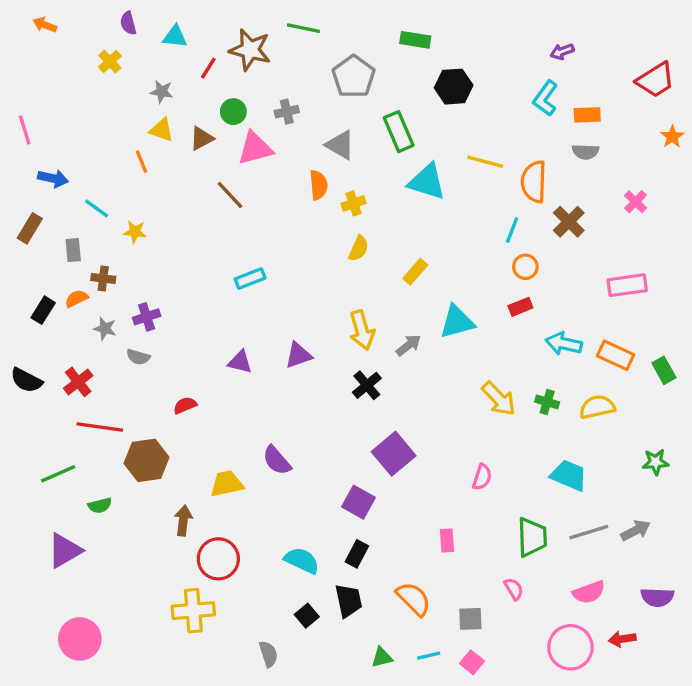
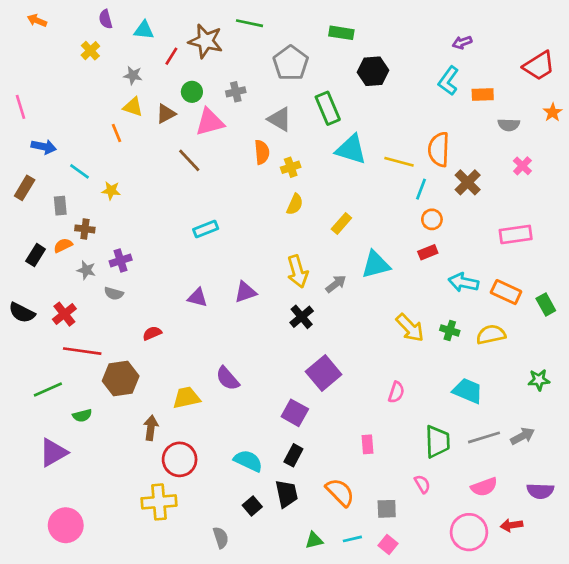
gray semicircle: (585, 152) -> (509, 125), moved
yellow line: (485, 162) -> (399, 162), moved

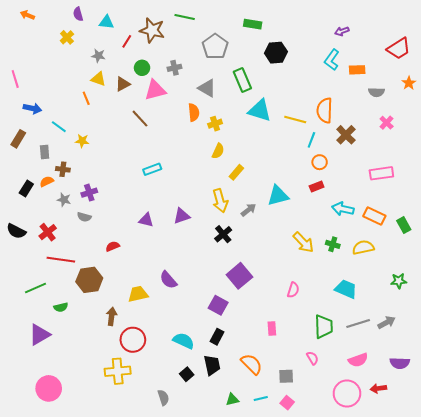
yellow rectangle: (341, 223) -> (236, 172), moved

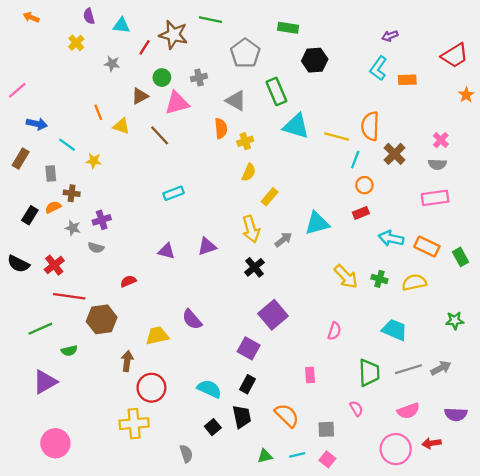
pink line: (15, 79) -> (17, 90), turned 66
yellow triangle: (98, 79) -> (121, 126), moved
gray semicircle: (376, 92) -> (437, 164), moved

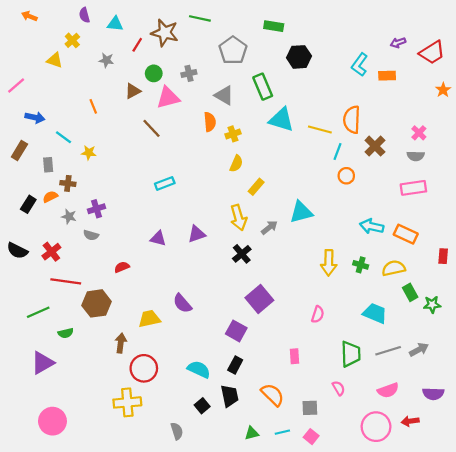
purple arrow: (390, 36) -> (398, 43), moved
yellow triangle: (121, 126) -> (55, 60), moved
red rectangle: (361, 213) -> (443, 256), moved, turned -64
green rectangle: (460, 257) -> (410, 292), moved
yellow arrow: (346, 277) -> (329, 263), turned 45

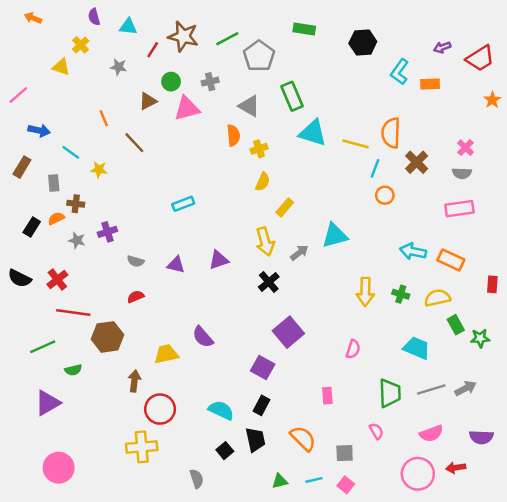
green line: (200, 18) -> (227, 39), moved, turned -40
black hexagon: (299, 57) -> (363, 42), moved
brown line: (152, 128) -> (134, 143), moved
gray semicircle: (91, 235) -> (136, 261), moved

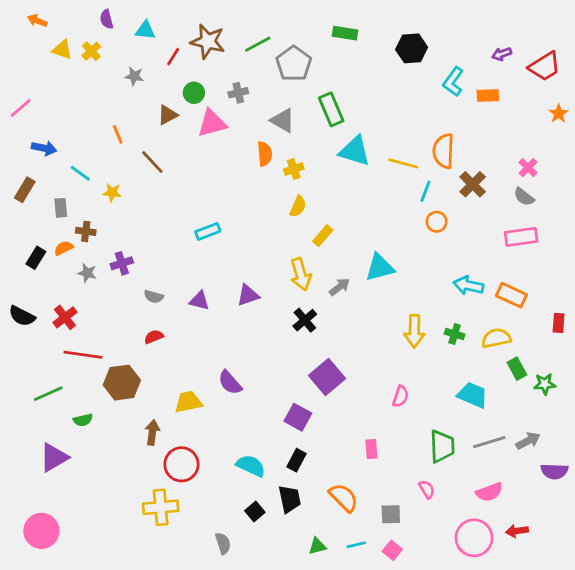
yellow triangle: (61, 67) -> (62, 50), moved
gray semicircle: (462, 173) -> (524, 197), turned 36
purple semicircle: (481, 437) -> (554, 471), moved
pink circle: (59, 468) -> (41, 531), moved

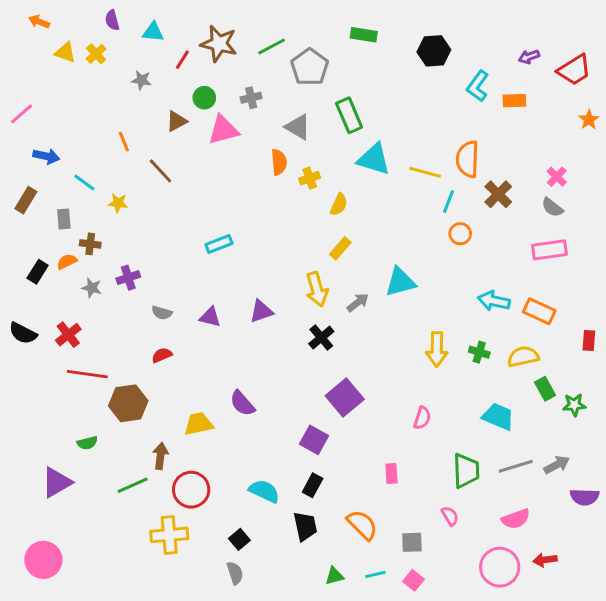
yellow semicircle: (298, 206) -> (339, 204), moved
green line: (48, 394) -> (133, 485), moved
black square: (255, 511) -> (239, 539), moved

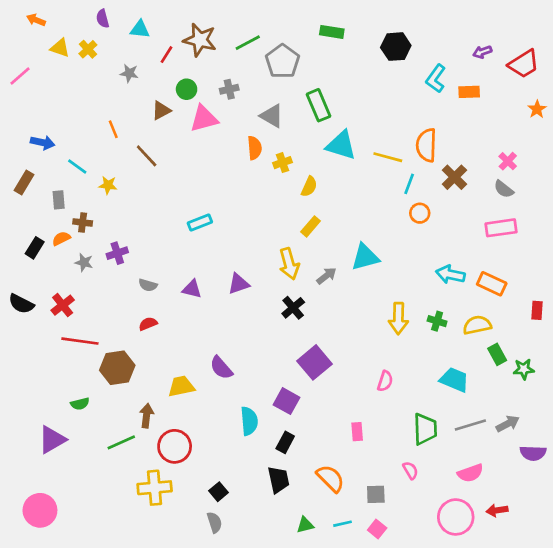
pink line: (21, 114) -> (20, 76), moved
cyan semicircle: (264, 491) -> (249, 421), moved, turned 60

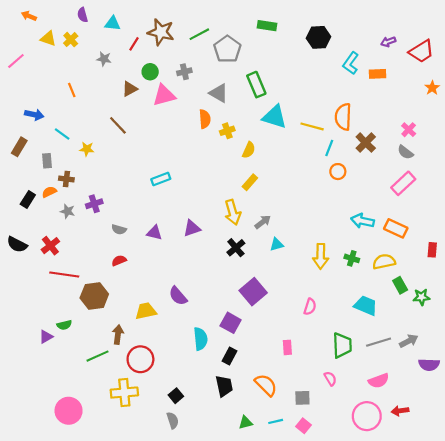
orange line: (113, 129) -> (72, 90), moved
pink rectangle: (501, 228) -> (403, 183), turned -35
cyan triangle: (365, 257) -> (277, 244), moved, size x0.6
purple triangle: (52, 440) -> (46, 337), moved, size x0.6
pink circle: (40, 510) -> (69, 411), moved

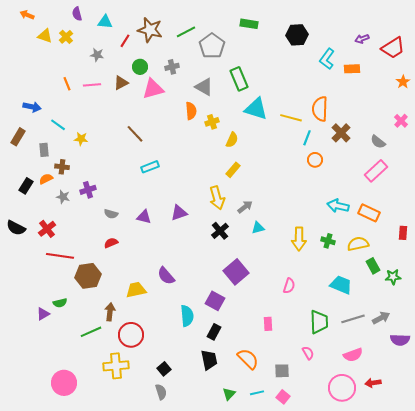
pink line: (16, 61) -> (92, 85), moved, turned 36
brown line: (118, 125) -> (135, 134), moved
pink cross: (409, 130) -> (401, 121), moved
green triangle: (246, 423) -> (229, 394), turned -32

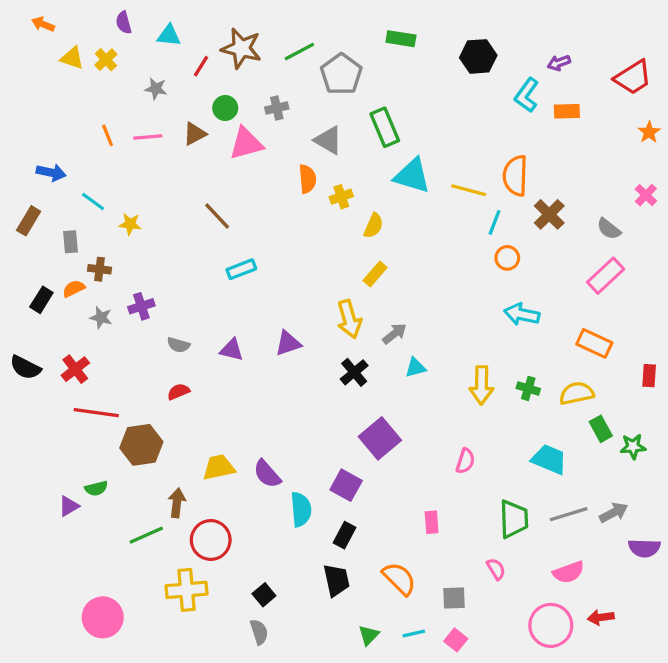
purple arrow: (362, 39) -> (559, 63), moved
cyan arrow: (338, 206) -> (522, 314), moved
purple semicircle: (166, 276) -> (267, 474), moved

